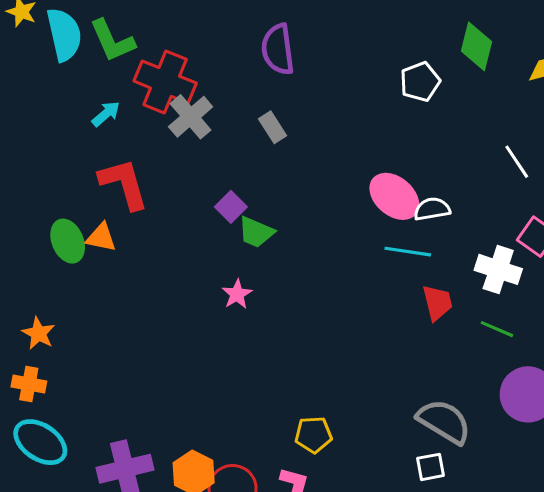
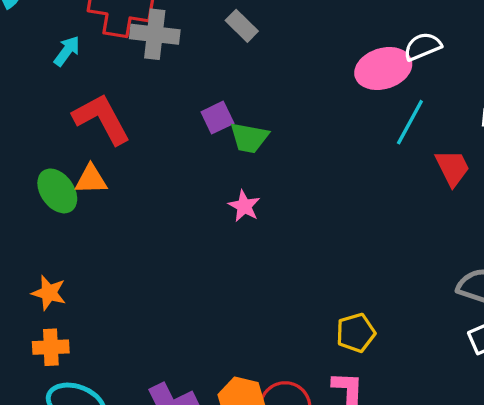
gray cross: (191, 117) -> (155, 34), turned -30
pink ellipse: (394, 196) -> (383, 69), turned -45
purple square: (231, 207) -> (217, 118), turned 32
white semicircle: (432, 209) -> (423, 47), moved
cyan line: (408, 252) -> (410, 122), turned -57

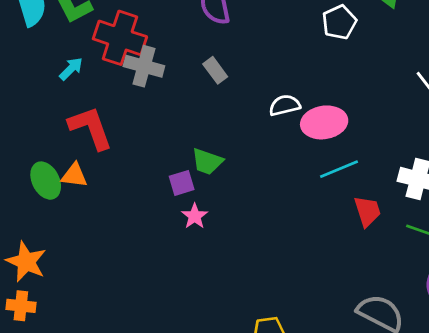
white semicircle: (423, 47) -> (285, 105), moved
purple square: (217, 118) -> (182, 183), moved
cyan line: (410, 122) -> (339, 169), turned 30
orange star: (49, 293) -> (26, 262), size x1.4

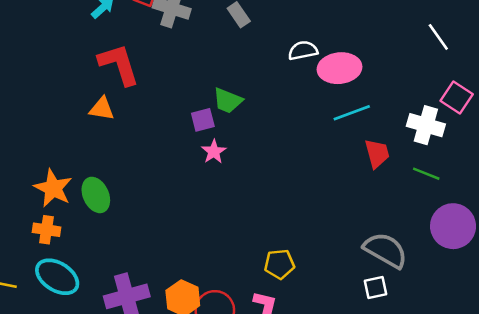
green ellipse: (46, 181) -> (96, 195), moved

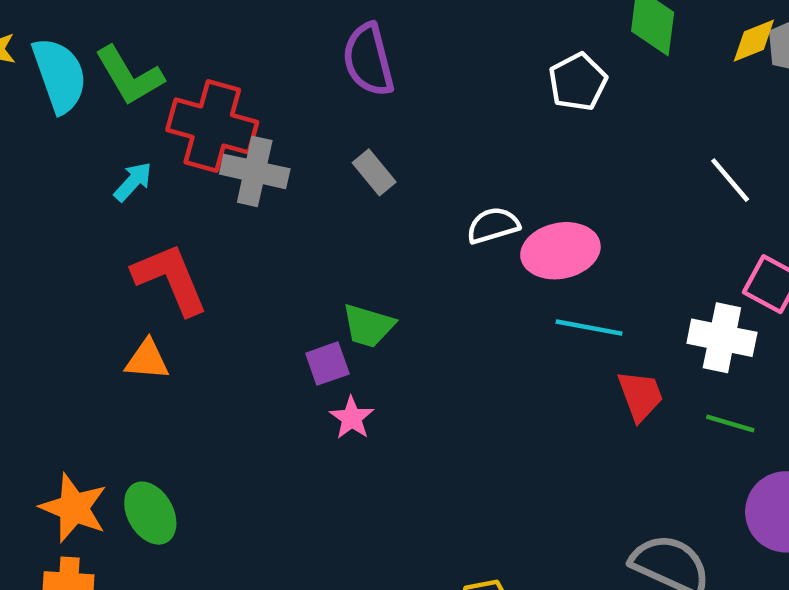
cyan line: (352, 113) -> (589, 328), turned 36

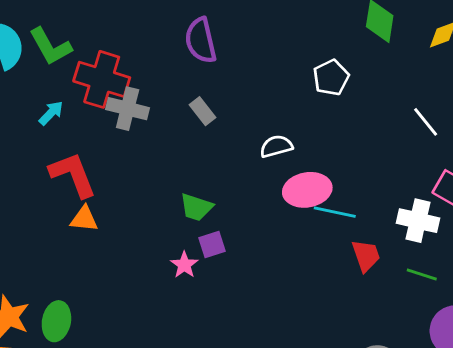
white pentagon: (578, 82) -> (331, 77), moved
pink ellipse: (560, 251) -> (307, 190), moved
orange triangle: (147, 360) -> (84, 219), moved
purple square: (327, 364) -> (212, 245), moved
green ellipse: (150, 513) -> (56, 321), turned 39

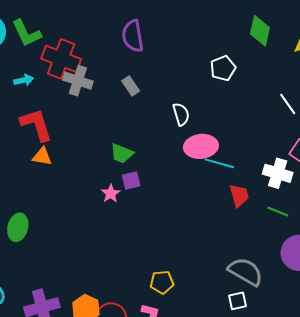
cyan arrow: (51, 113) -> (24, 80), turned 30
white semicircle: (276, 146) -> (181, 114), turned 85

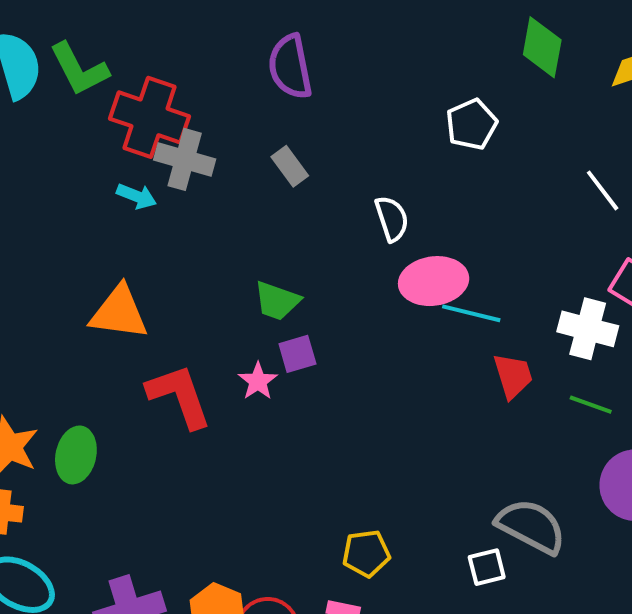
cyan arrow: (24, 80) -> (136, 196), moved, turned 36
red L-shape: (36, 125) -> (179, 396), moved
orange triangle: (42, 156) -> (119, 312), size x1.5
white square: (237, 301) -> (487, 567), moved

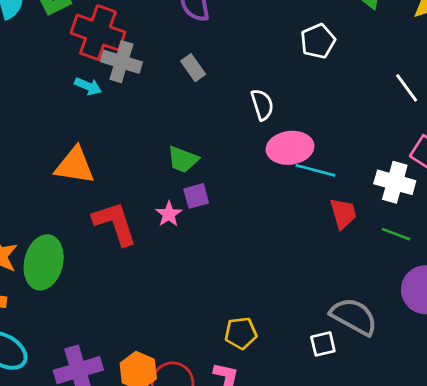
green ellipse: (76, 455) -> (44, 262), size x1.4

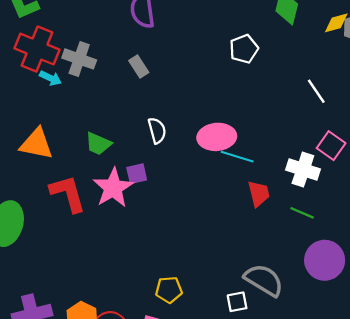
red cross: (98, 33) -> (37, 49), moved
white semicircle: (262, 105) -> (157, 131), moved
green trapezoid: (183, 159) -> (98, 144), moved
pink star: (169, 214) -> (113, 188), size x1.8

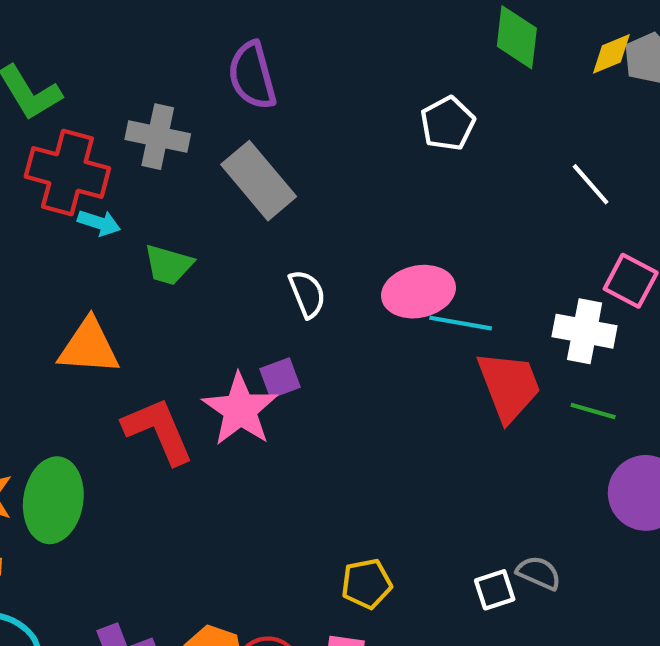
gray cross: (79, 59) -> (158, 137), moved
gray rectangle: (139, 66) -> (259, 181), size x1.8
green trapezoid: (98, 144) -> (168, 265), moved
red trapezoid: (259, 194) -> (509, 386), size x1.5
gray semicircle: (264, 280) -> (539, 573), moved, size x0.6

